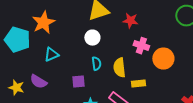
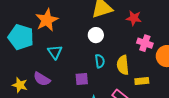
cyan triangle: (51, 55) -> (55, 52), turned -42

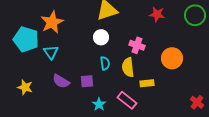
red star: (134, 18) -> (157, 14), moved
pink cross: (145, 43) -> (137, 45), moved
cyan triangle: (55, 52) -> (51, 52), moved
purple semicircle: (42, 79) -> (61, 81), moved

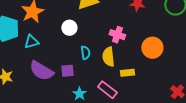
white circle: (101, 37) -> (69, 28), moved
cyan triangle: (51, 52) -> (31, 42), turned 49
purple semicircle: (61, 81) -> (41, 71), size x1.4

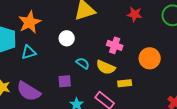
cyan semicircle: (85, 53) -> (83, 63), turned -48
yellow semicircle: (108, 57) -> (106, 67), turned -60
purple semicircle: (41, 71) -> (29, 91), moved

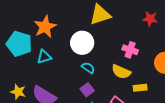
white circle: (67, 38) -> (82, 43), size x1.5
cyan semicircle: (83, 63) -> (88, 68), moved
purple square: (65, 81) -> (87, 90), moved, turned -32

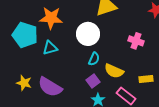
orange star: (45, 27) -> (51, 18), turned 30
cyan semicircle: (88, 68) -> (94, 59), turned 80
yellow semicircle: (121, 72) -> (114, 71), moved

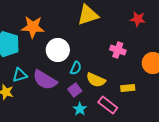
white circle: (88, 34) -> (58, 50), moved
cyan triangle: (50, 48) -> (20, 75), moved
purple semicircle: (50, 87) -> (45, 80), moved

